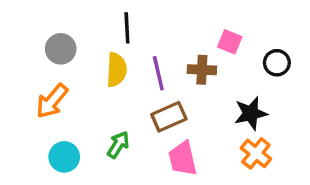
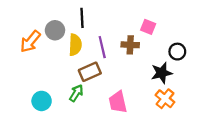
gray circle: (61, 49) -> (55, 30), moved
black circle: (277, 63) -> (177, 52), moved
orange arrow: (52, 101) -> (30, 41), moved
brown rectangle: (169, 117) -> (90, 72), moved

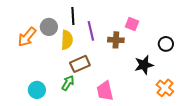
purple line: (102, 47) -> (91, 31), moved
black circle: (177, 52) -> (166, 44), moved
orange cross: (165, 99) -> (165, 88), moved

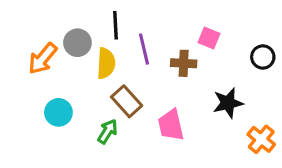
black circle: (166, 44) -> (263, 57), moved
brown rectangle: (80, 64) -> (127, 101), turned 72
cyan circle: (37, 90) -> (58, 112), moved
pink trapezoid: (105, 91) -> (171, 125), moved

